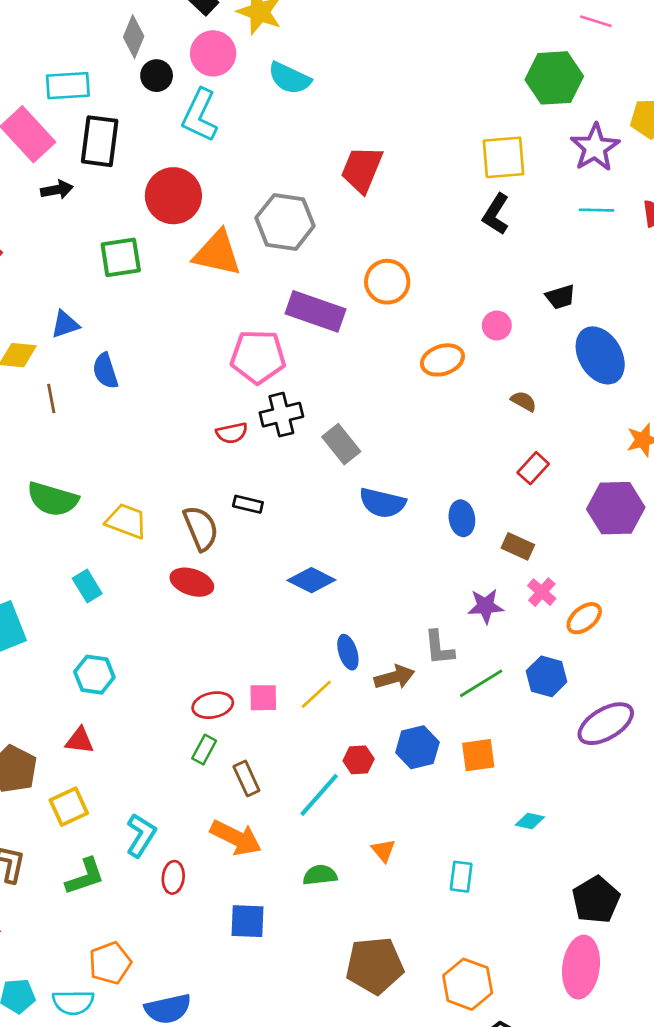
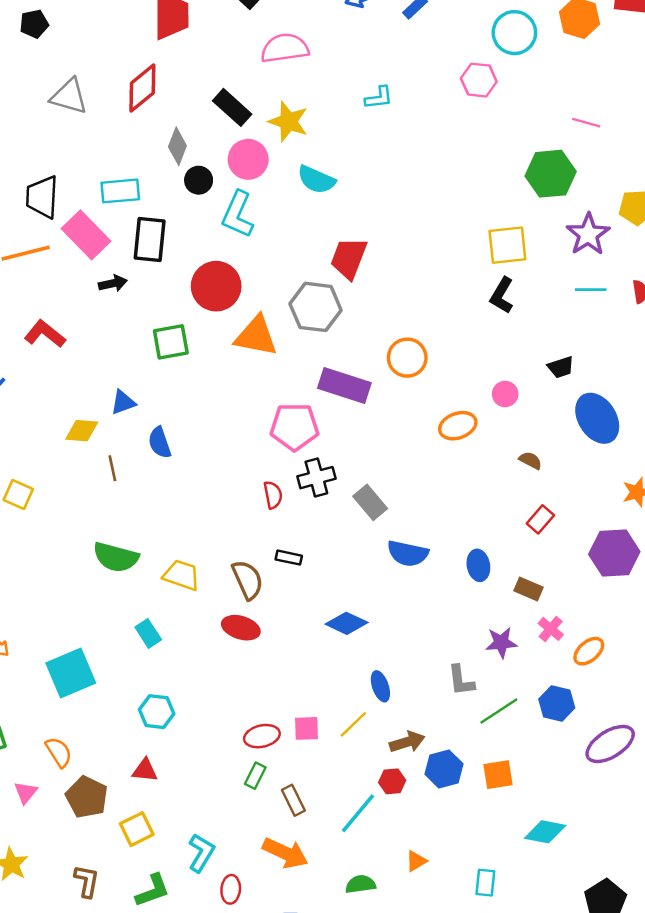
red trapezoid: (362, 169) -> (349, 258), moved
red semicircle: (232, 433) -> (273, 495), turned -88
brown arrow: (394, 677) -> (407, 742), moved
cyan diamond: (530, 821) -> (545, 832), size x1.6
orange triangle: (383, 850) -> (416, 861), turned 40

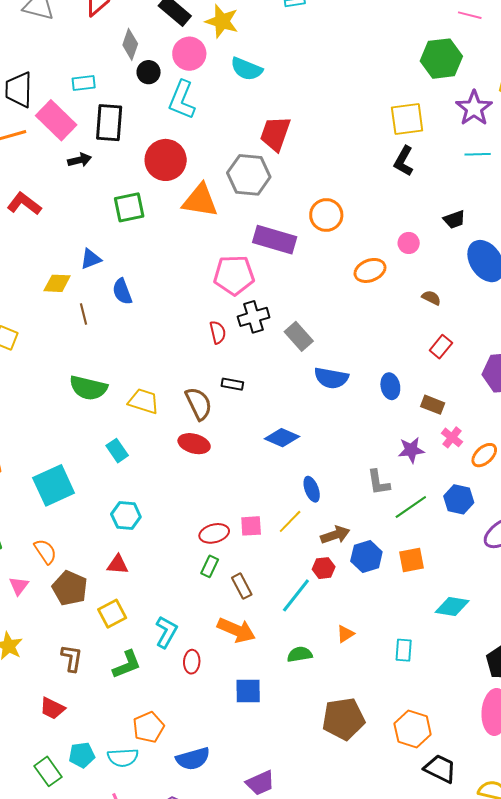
cyan rectangle: (120, 191) -> (84, 83), size x0.7

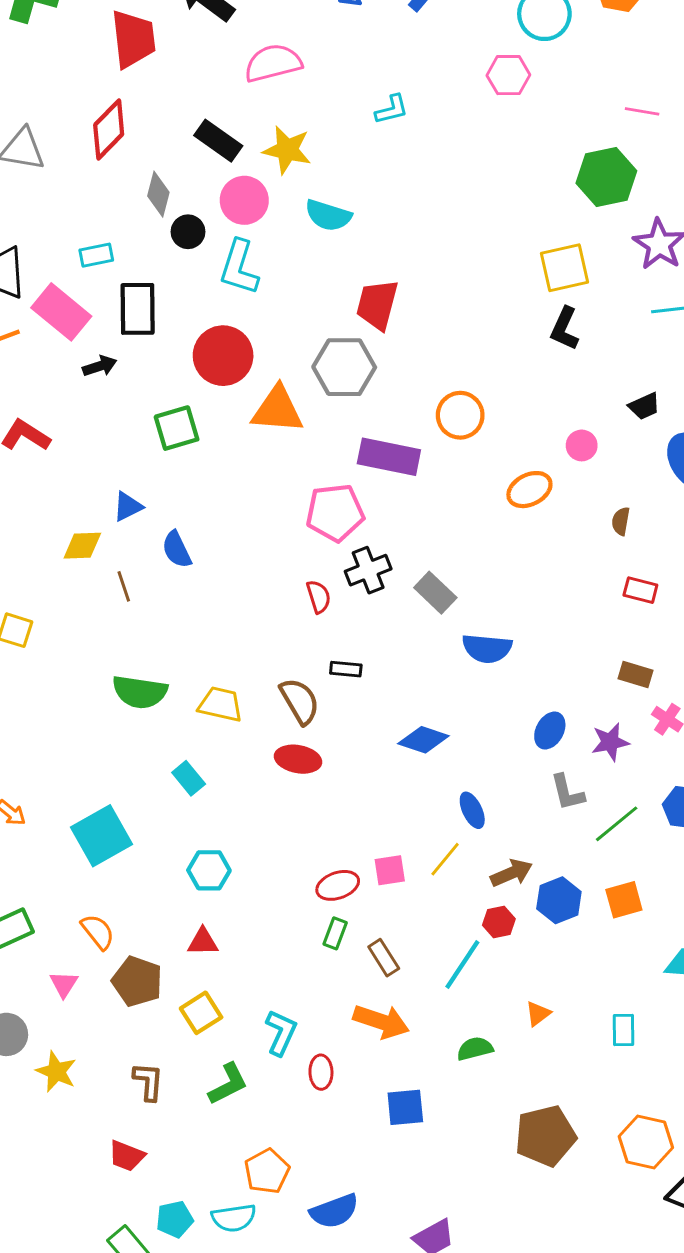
brown semicircle: (431, 298) -> (621, 521), turned -102
red rectangle: (441, 347) -> (640, 590), turned 70
blue ellipse: (390, 386) -> (550, 731), moved, turned 45

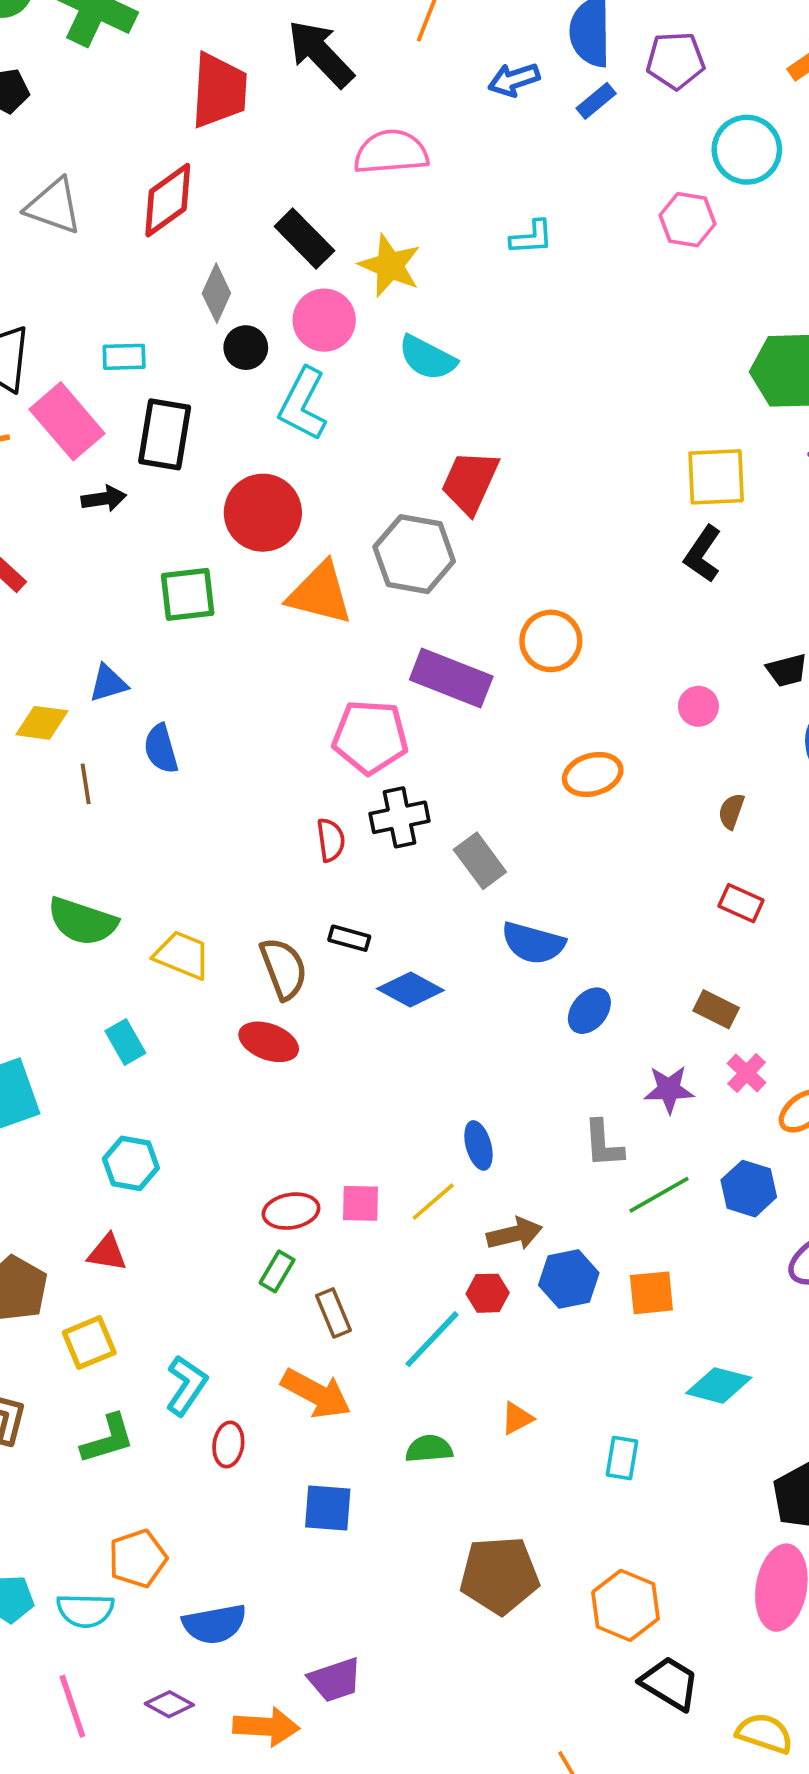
orange ellipse: (529, 490) -> (593, 774), moved
blue ellipse: (550, 731) -> (589, 1011), moved
blue diamond: (423, 740) -> (410, 989), moved

